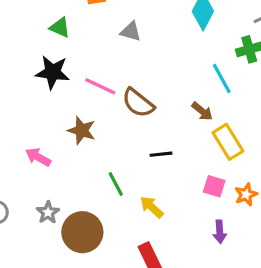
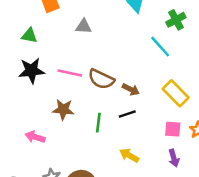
brown arrow: (202, 111) -> (131, 89), moved
green line: (116, 184) -> (98, 123), moved, turned 48
purple arrow: (220, 232) -> (174, 158), moved

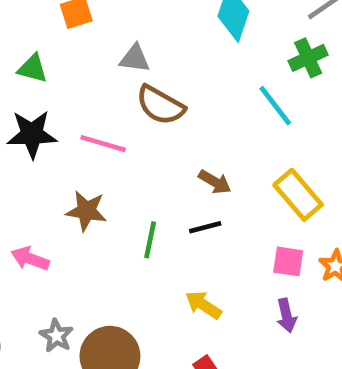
brown semicircle: (101, 79) -> (160, 105), moved

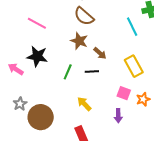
black star: (32, 134) -> (37, 56), moved
pink line: (103, 144) -> (37, 23), moved
brown star: (86, 211) -> (79, 41), moved

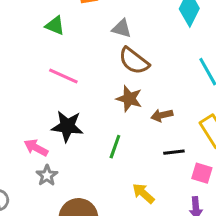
brown arrow: (100, 53) -> (162, 115), turned 128
black line: (92, 71) -> (174, 152), moved
gray star: (20, 104) -> (47, 175), moved

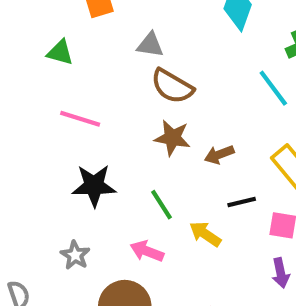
green line: (115, 147) -> (162, 205), turned -45
pink arrow: (36, 148) -> (147, 251), moved
yellow arrow: (143, 193) -> (205, 234), moved

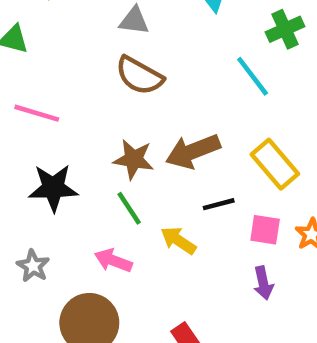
gray triangle: (150, 45) -> (134, 21), moved
brown star: (172, 138) -> (134, 159), moved
brown arrow: (219, 154) -> (193, 151), size x1.6

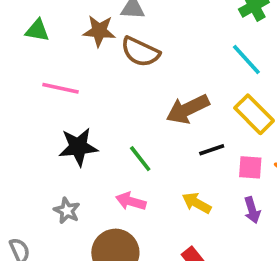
cyan line: (253, 76) -> (246, 59), moved
brown star: (134, 159) -> (99, 31), moved
yellow arrow: (178, 240) -> (197, 203), moved

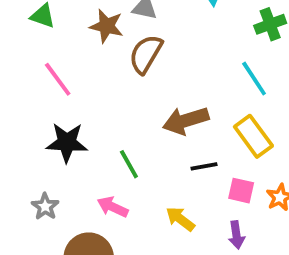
brown semicircle: (140, 52) -> (146, 54), turned 87
pink line: (61, 88) -> (58, 79), turned 33

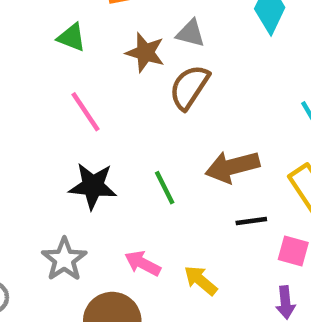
green line: (129, 164) -> (165, 188), moved
gray star: (45, 207) -> (64, 259), size x1.4
yellow arrow: (180, 219) -> (201, 280), moved

